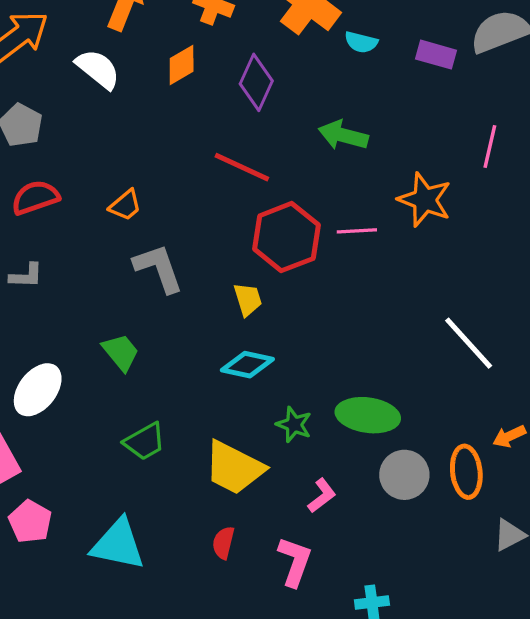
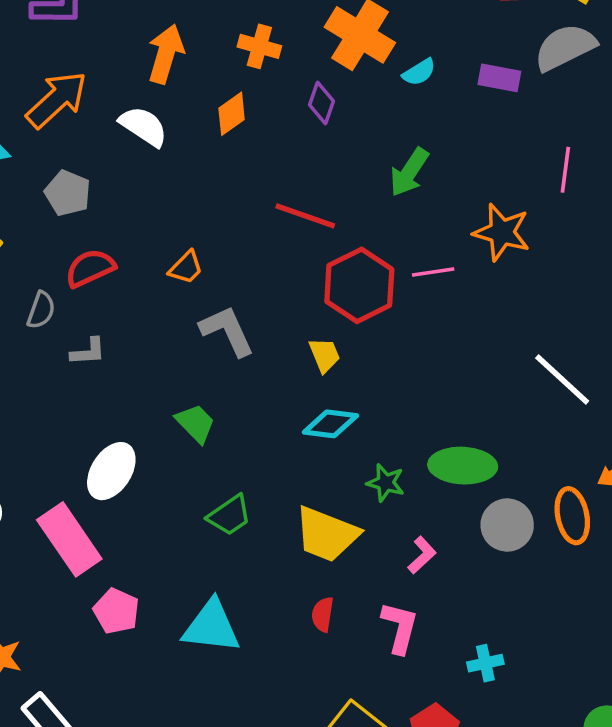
cyan semicircle: (361, 42) -> (419, 72), turned -40
purple diamond: (256, 82) -> (321, 103), moved, size x0.7
green arrow: (343, 135) -> (409, 172), turned -66

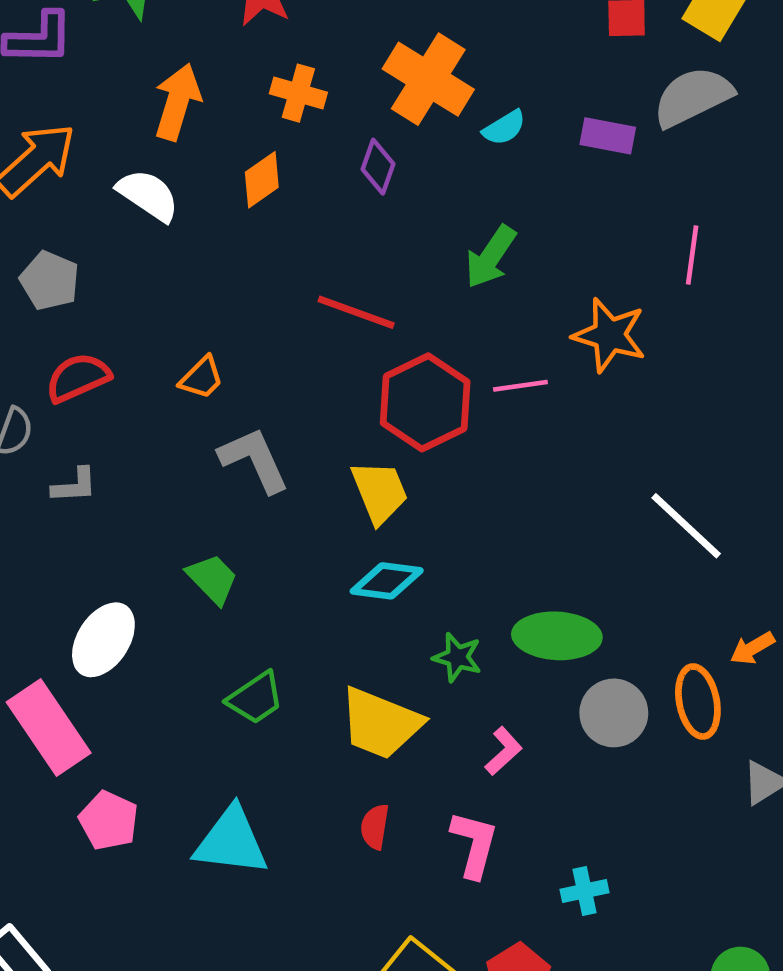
yellow trapezoid: (324, 355) -> (380, 492), size x1.4

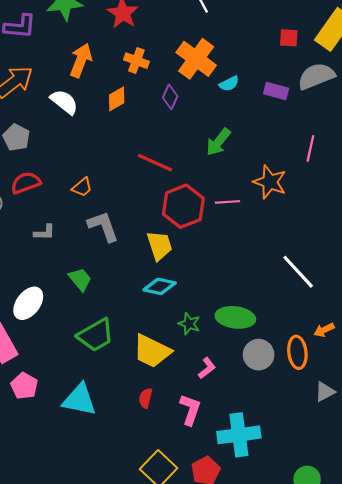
gray L-shape: (74, 486) -> (44, 232), moved
green trapezoid: (256, 698) -> (96, 335), size x1.4
cyan cross: (584, 891) -> (239, 435), size x2.0

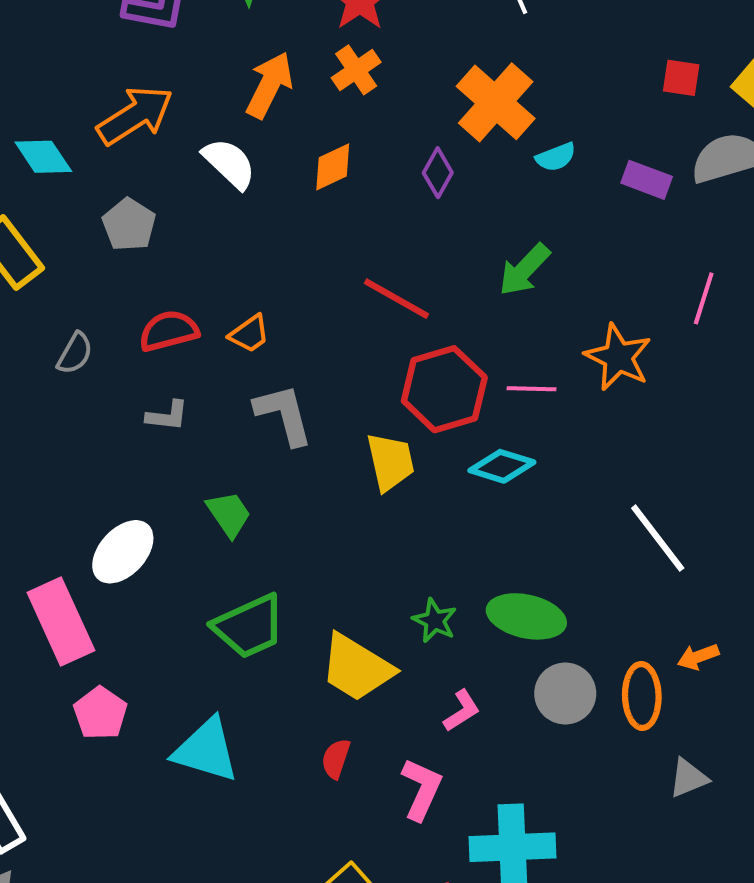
orange cross: (136, 61) -> (356, 70), moved, turned 30
red semicircle: (26, 183) -> (169, 331), moved
cyan diamond: (160, 286) -> (502, 466), moved

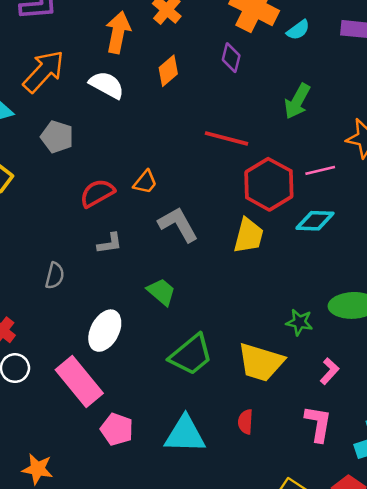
gray semicircle: (75, 353) -> (55, 276), moved
yellow trapezoid: (390, 462) -> (248, 236), turned 42
red semicircle: (336, 759) -> (245, 422), moved

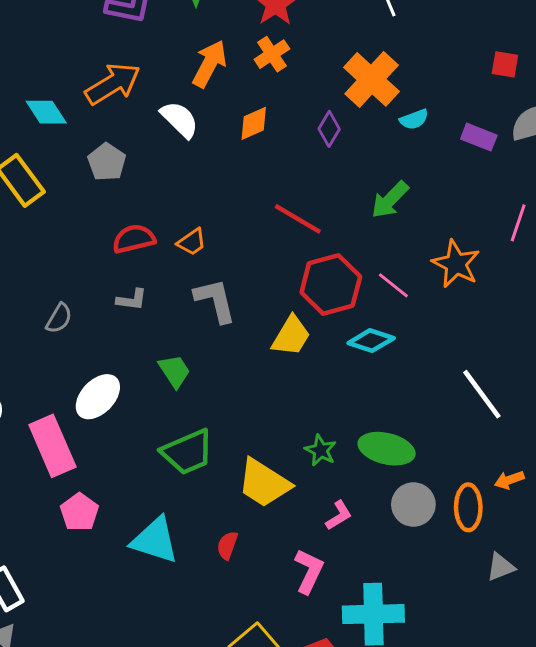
pink line: (320, 170) -> (393, 285), turned 36

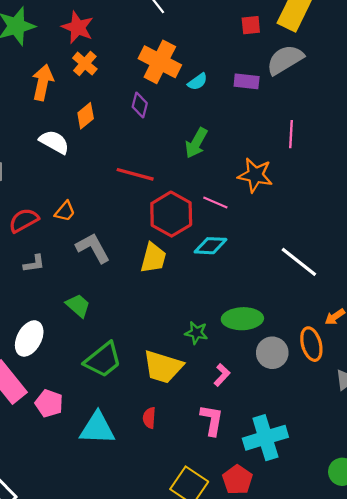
white semicircle: (180, 119) -> (54, 142), moved
pink pentagon: (79, 512) -> (49, 403), moved

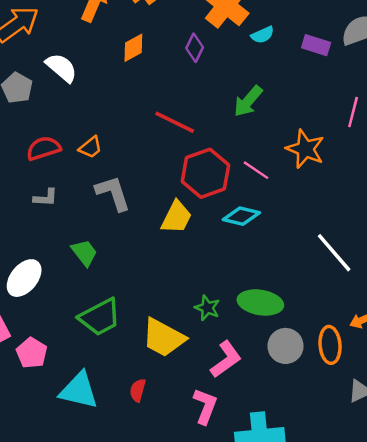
white semicircle: (54, 142) -> (61, 68), moved
pink L-shape: (222, 375) -> (226, 359), size x1.5

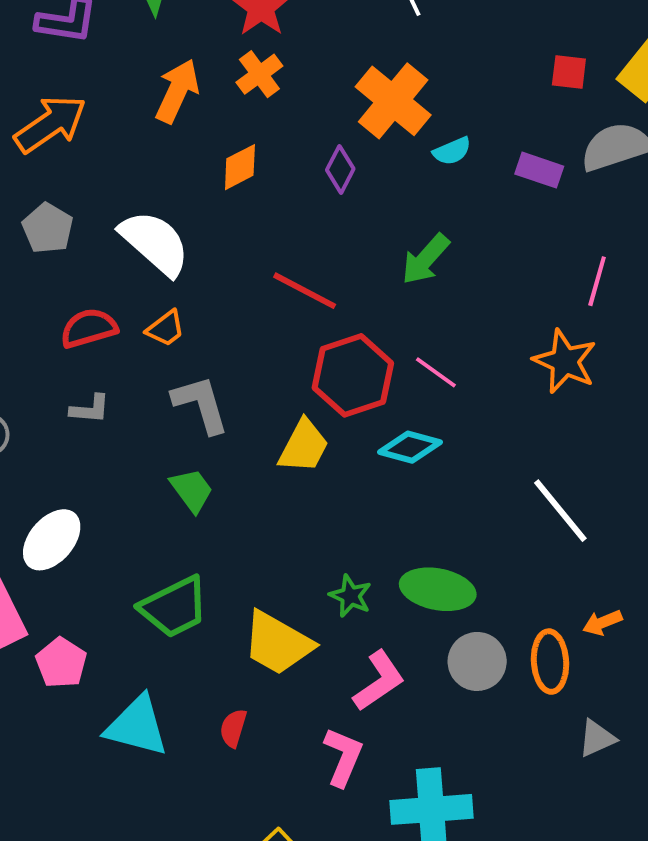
white semicircle: (61, 68) -> (155, 243), moved, size x1.4
orange star: (305, 149) -> (565, 361), moved
green trapezoid: (84, 253) -> (192, 490), moved

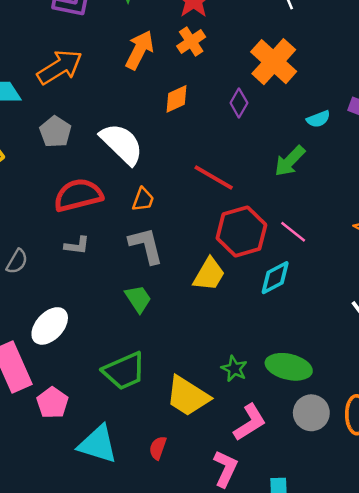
cyan semicircle: (452, 151) -> (318, 119), moved
red semicircle: (89, 328) -> (78, 195), size x1.4
orange trapezoid: (166, 328) -> (143, 200), moved, turned -35
cyan diamond: (410, 447) -> (275, 278), turned -45

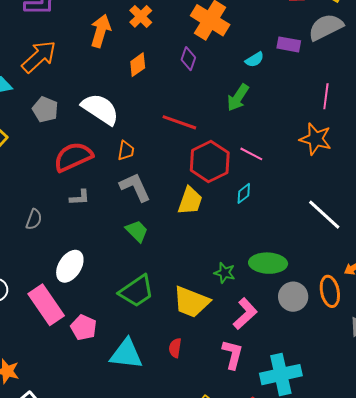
cyan diamond: (275, 278) -> (244, 193), size x0.7

